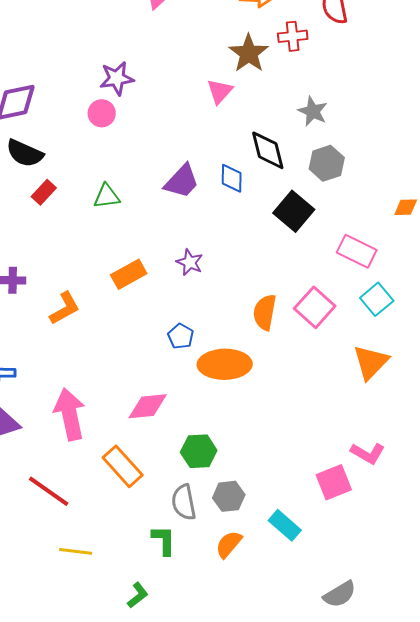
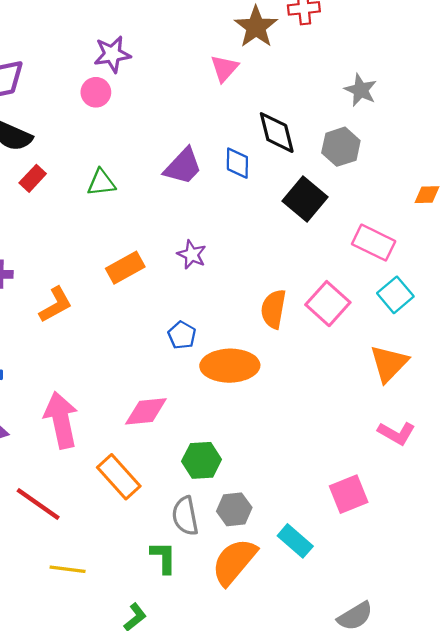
gray star: (313, 111) -> (361, 90), moved
pink L-shape: (368, 453) -> (396, 433), moved
orange semicircle: (229, 544) -> (234, 562), size x1.6

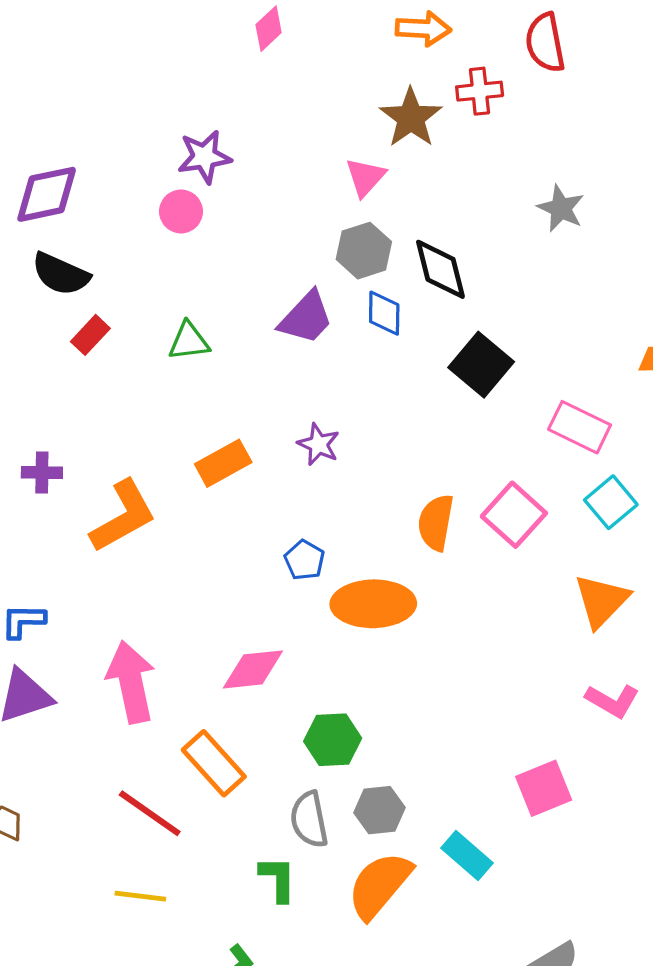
gray hexagon: (341, 147) -> (364, 251), moved
orange L-shape: (56, 305) -> (123, 516), size x1.4
red line: (38, 504) -> (150, 813), moved

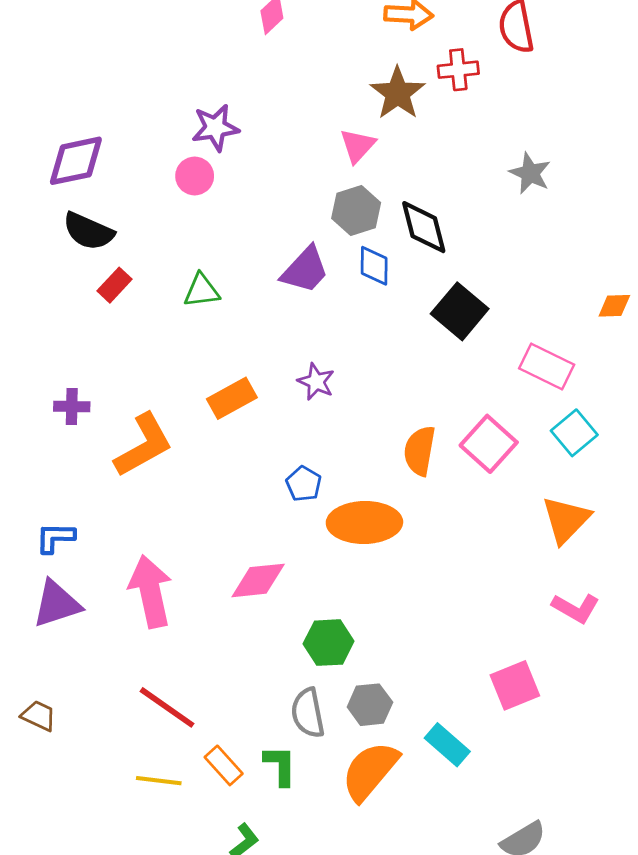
orange rectangle: (214, 763) -> (224, 765), moved, size x0.7

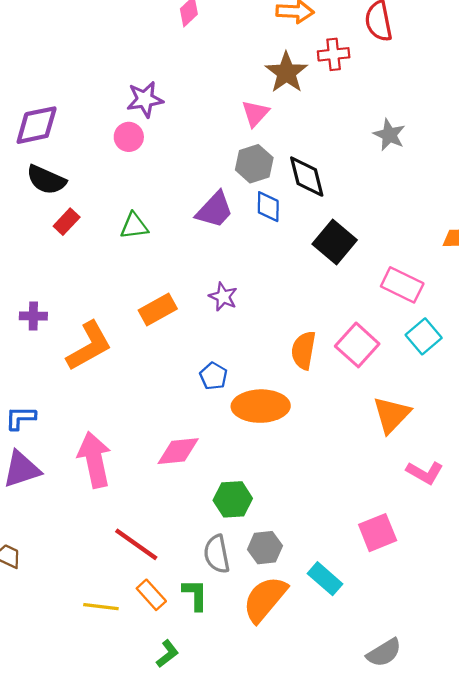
orange triangle: (566, 520) -> (391, 415), moved
red line: (167, 707) -> (136, 544), moved

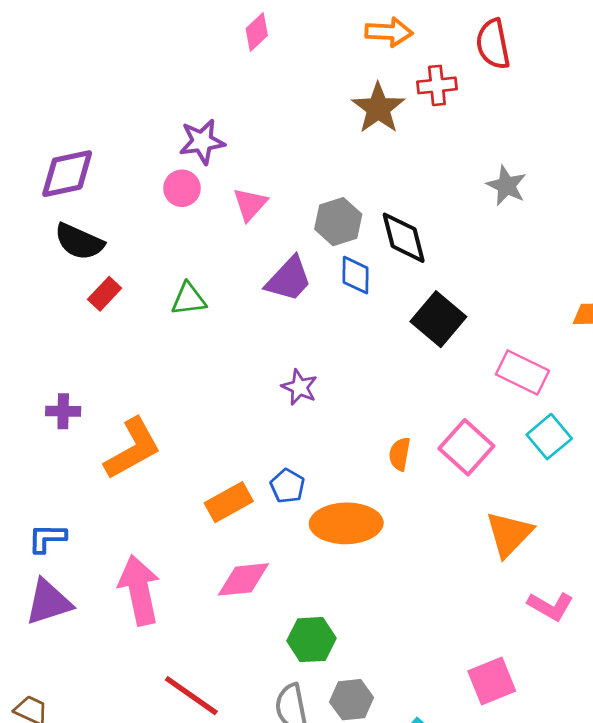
pink triangle: (255, 113) -> (250, 204), moved
orange rectangle: (158, 310) -> (229, 502), moved
orange semicircle: (304, 350) -> (400, 454), size x0.7

